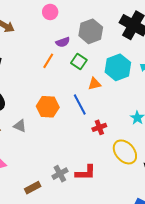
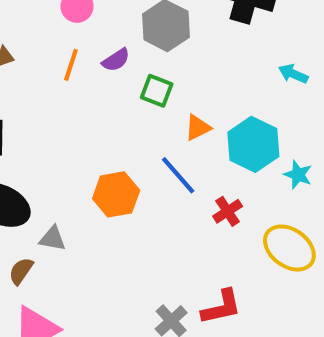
orange line: (48, 61) -> (71, 65), moved
cyan hexagon: (118, 67) -> (253, 144), moved
gray triangle: (20, 126) -> (53, 239), moved

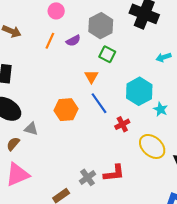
cyan arrow: (293, 74) -> (163, 57), turned -48
green square: (157, 91) -> (107, 54), moved
orange triangle: (198, 128) -> (91, 77), moved, turned -40

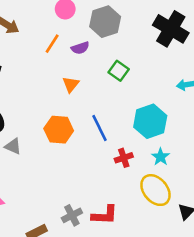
gray hexagon: (101, 26) -> (105, 22), moved
orange triangle: (91, 77) -> (71, 84), moved
cyan star: (160, 109) -> (161, 157), moved

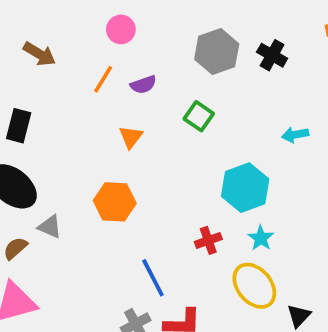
gray hexagon: (105, 22) -> (217, 52), moved
black cross: (171, 29) -> (272, 55), size x0.6
blue line: (100, 128) -> (153, 278), moved

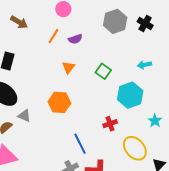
green square: (199, 116) -> (103, 71), moved
cyan arrow: (295, 135) -> (144, 65), moved
cyan star: (261, 238) -> (155, 121), moved

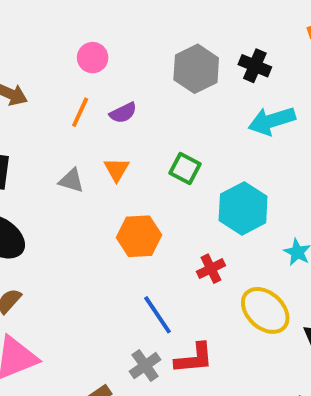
cyan arrow: (144, 65) -> (272, 121), moved, size x1.6
orange hexagon: (59, 102) -> (139, 236), moved
gray triangle: (24, 116) -> (71, 181), moved

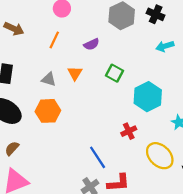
purple semicircle: (123, 113) -> (92, 44), moved
cyan arrow: (272, 121) -> (165, 46), size x0.7
orange hexagon: (139, 236) -> (48, 111), moved

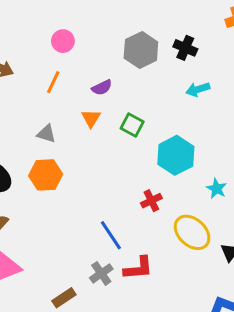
orange triangle: (75, 73) -> (91, 118), moved

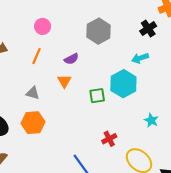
black cross: (185, 48) -> (148, 29), moved, turned 35
green square: (132, 125) -> (97, 96), moved, turned -35
cyan hexagon: (176, 155) -> (123, 84), moved
cyan star: (217, 189) -> (151, 120), moved

